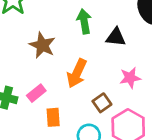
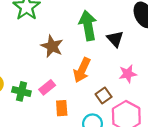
green arrow: (84, 21) -> (88, 25), size x1.4
black triangle: (116, 37) -> (115, 39), turned 42

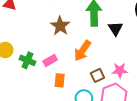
pink star: (128, 74) -> (120, 70), moved

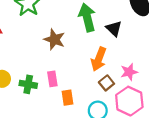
orange arrow: (82, 51) -> (99, 59), moved
pink rectangle: (50, 61) -> (52, 79), turned -56

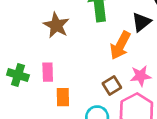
black triangle: (114, 29) -> (141, 22), moved, turned 30
orange arrow: (99, 59) -> (120, 45), moved

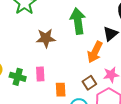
brown star: (56, 25) -> (46, 38), turned -30
orange rectangle: (63, 97) -> (61, 90), moved

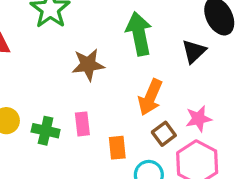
orange arrow: (95, 52) -> (150, 97), moved

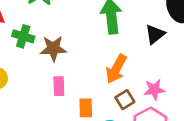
brown star: (88, 65) -> (53, 49), moved
green cross: (46, 131) -> (23, 36), moved

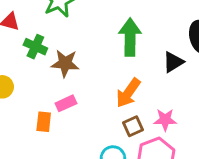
pink rectangle: (59, 86) -> (66, 103), turned 60
orange rectangle: (86, 108) -> (44, 122), moved

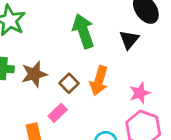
pink rectangle: (66, 103) -> (58, 113), moved
brown square: (133, 126) -> (69, 83), moved

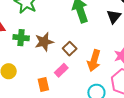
orange arrow: (99, 81) -> (94, 61), moved

